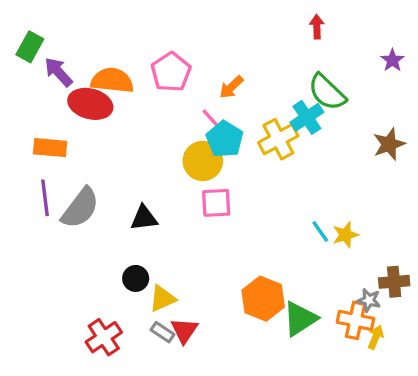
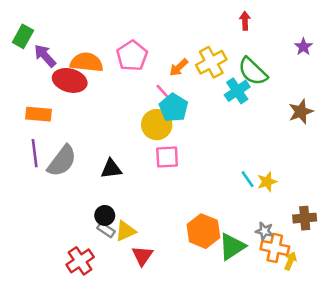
yellow cross: (278, 139) -> (211, 62), moved
gray star: (369, 300) -> (264, 231), moved
gray rectangle: (162, 332) -> (106, 230), moved

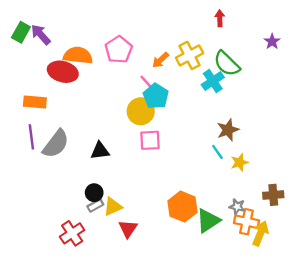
purple arrow: (45, 56) -> (41, 35), moved
brown star: (301, 112) -> (228, 130), moved
cyan line: (248, 179) -> (217, 152), moved
gray rectangle: (106, 230) -> (95, 205), turned -63
yellow arrow: (290, 261) -> (260, 233), size x1.5

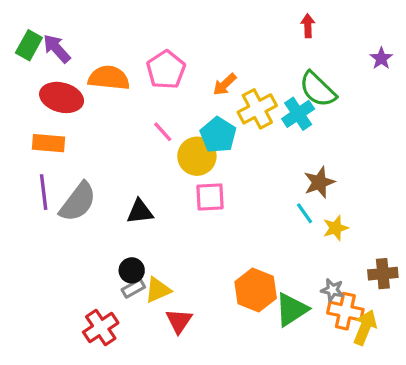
yellow cross: (190, 55) -> (257, 109), moved
red ellipse: (63, 72) -> (62, 97), moved
pink line: (146, 82) -> (163, 132), moved

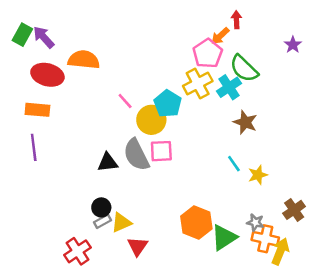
pink pentagon: (166, 70) -> (208, 53), moved
orange arrow: (225, 84) -> (220, 36), moved
brown star: (319, 182) -> (245, 122), moved, turned -30
gray semicircle: (78, 202) -> (136, 155), moved, turned 116
brown cross: (383, 274) -> (294, 210), turned -30

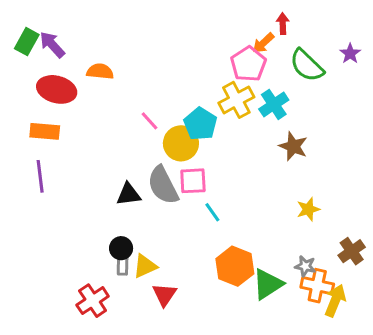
orange semicircle: (84, 60) -> (100, 71), size x0.7
green semicircle: (244, 68) -> (307, 65), moved
cyan line: (234, 164) -> (212, 212), moved
gray rectangle: (103, 221) -> (123, 265), turned -60

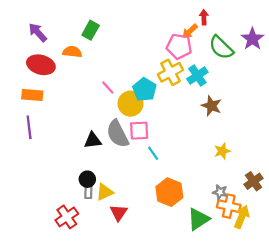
green rectangle: (27, 42) -> (91, 30), moved
purple star: (350, 54) -> (252, 39), size x1.5
pink pentagon: (248, 64) -> (179, 46), turned -30
green triangle: (268, 284) -> (198, 219), moved

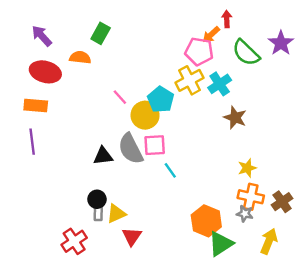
orange hexagon: (169, 192) -> (206, 221), moved
orange cross: (229, 206) -> (251, 197), moved

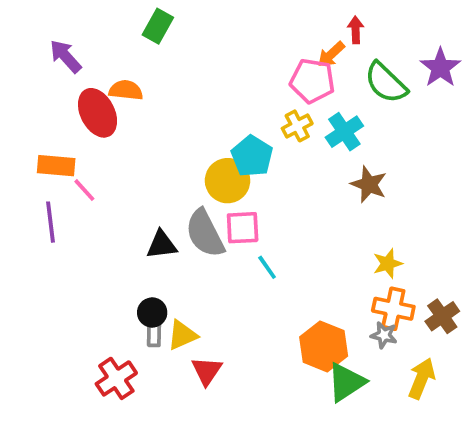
green rectangle: (101, 33) -> (158, 26), moved
red ellipse: (45, 72) -> (98, 113), moved, turned 48
yellow cross: (189, 80) -> (297, 126), size x0.7
pink line: (120, 97) -> (84, 190), moved

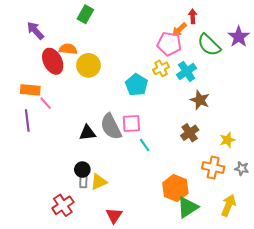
yellow circle: (228, 181) -> (88, 65), moved
yellow star: (388, 264) -> (227, 140), moved
brown cross: (442, 316) -> (190, 133), moved
gray star: (384, 335) -> (242, 169), moved
red triangle: (207, 371) -> (114, 216), moved

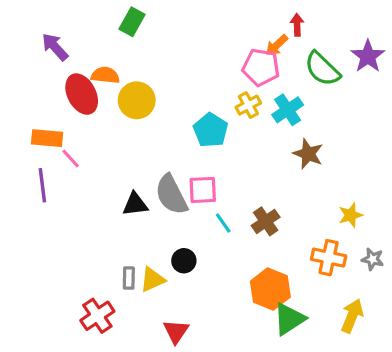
brown cross: (190, 133) -> (266, 221), moved
black circle: (82, 170) -> (184, 261), moved

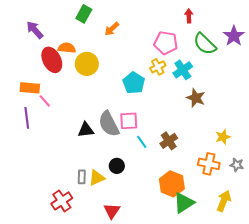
orange arrow: (277, 45) -> (112, 29), moved

